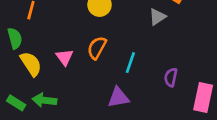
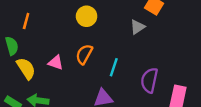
pink triangle: (65, 57) -> (56, 63), turned -35
purple semicircle: (171, 77) -> (149, 80), size x1.5

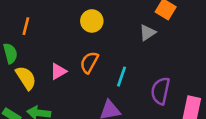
pink triangle: (56, 63) -> (58, 71), turned -49

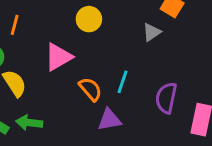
orange semicircle: (89, 62) -> (90, 89), moved, turned 110
pink triangle: (58, 71) -> (58, 57), moved, size x1.5

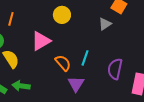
purple triangle: (109, 120) -> (76, 84), turned -48

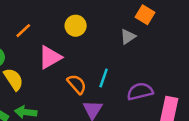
orange line: (11, 19) -> (23, 31), moved, turned 32
purple semicircle: (115, 69) -> (140, 91), turned 65

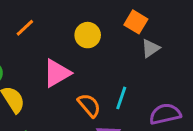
orange square: (145, 15) -> (136, 22), moved
orange line: (23, 31) -> (25, 28), moved

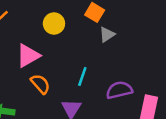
orange semicircle: (89, 105) -> (40, 84), moved

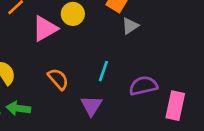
pink triangle: (28, 56) -> (45, 29), moved

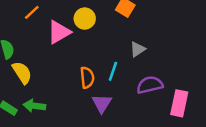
gray triangle: (130, 26) -> (138, 49), moved
orange semicircle: (58, 79) -> (87, 77), moved, turned 35

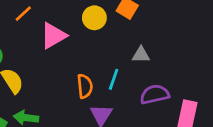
yellow circle: (85, 19) -> (94, 18), moved
gray triangle: (138, 49) -> (141, 55), turned 35

